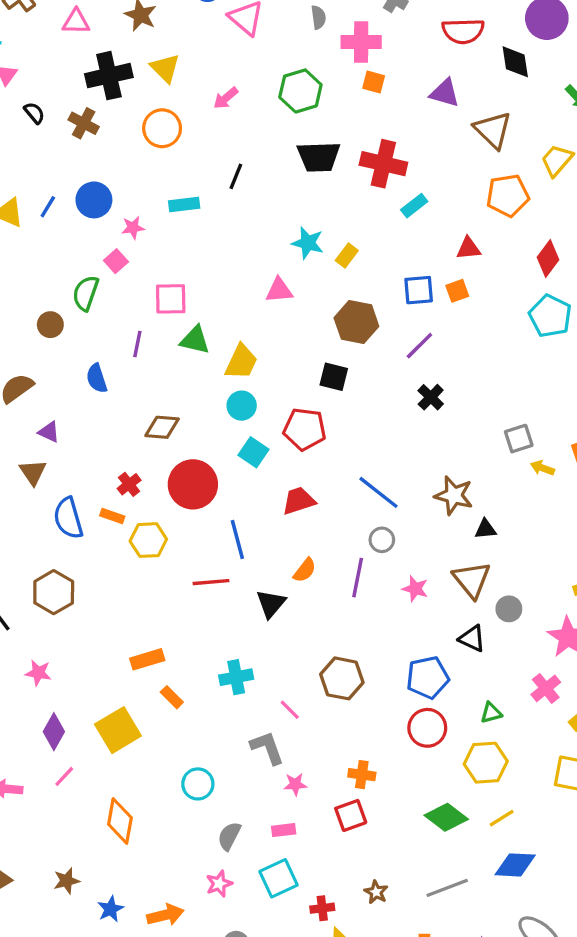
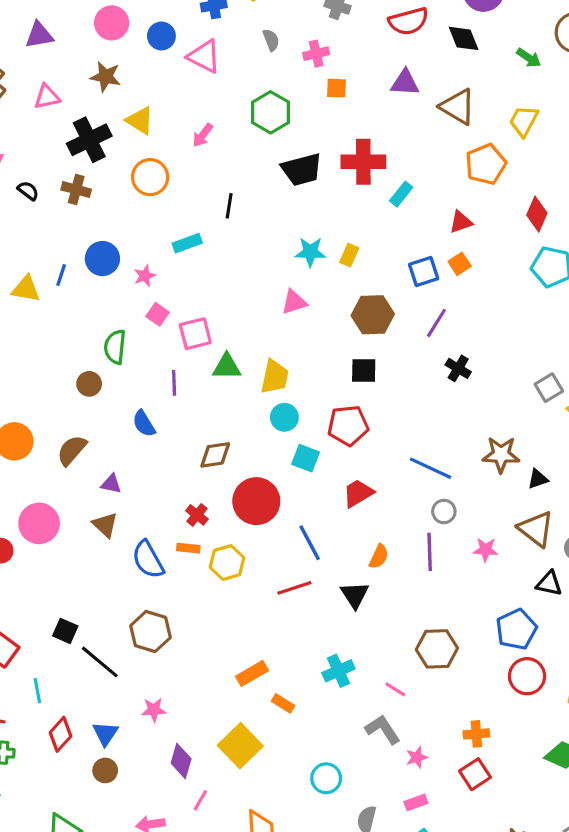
pink cross: (361, 42) -> (316, 54), size x0.7
pink square: (116, 261) -> (158, 314), moved

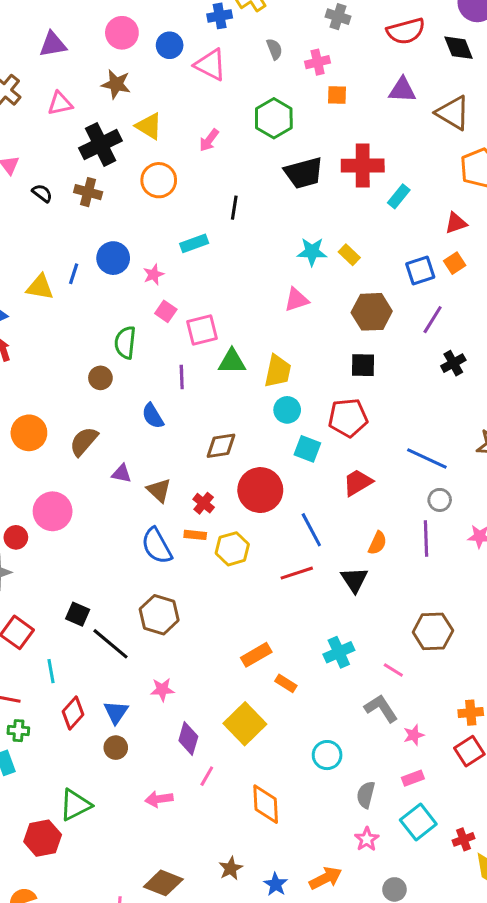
yellow rectangle: (349, 255) -> (349, 255), turned -70
black cross: (458, 368) -> (453, 363), turned 30
brown triangle: (105, 525) -> (159, 490), moved

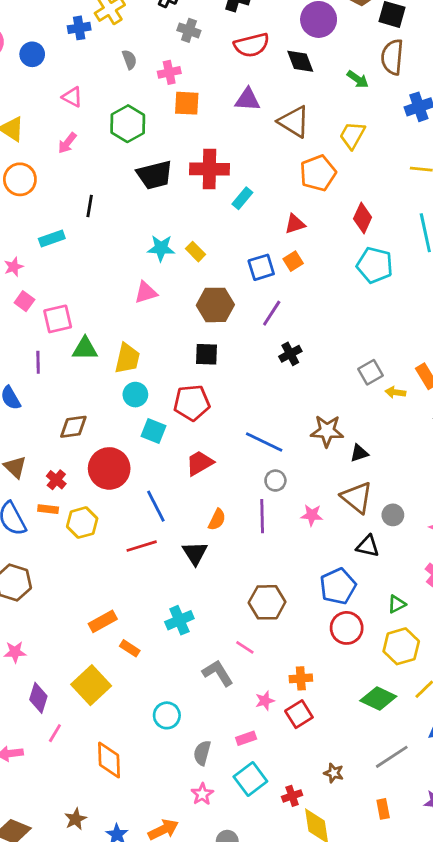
pink triangle: (210, 65) -> (72, 97), moved, size x0.7
orange square: (337, 95) -> (187, 103), size x1.4
pink line: (393, 670) -> (245, 647), moved
pink star: (414, 735) -> (265, 701), moved

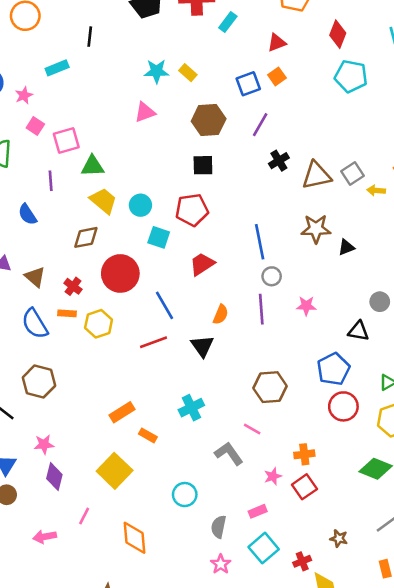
yellow trapezoid: (127, 358) -> (103, 201), moved, turned -60
blue line: (264, 442) -> (260, 242), turned 56
brown triangle: (357, 497) -> (316, 175), moved, turned -48
purple diamond: (38, 698) -> (54, 477), moved

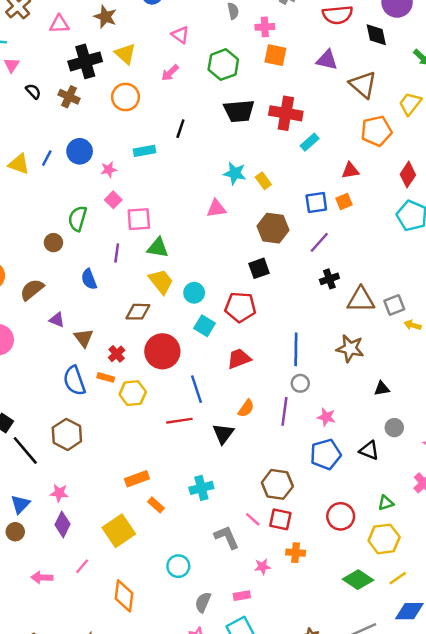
black square: (203, 165) -> (259, 268), turned -30
black triangle: (346, 247) -> (382, 389), moved
blue pentagon: (333, 369) -> (326, 454), moved
red square: (304, 487) -> (280, 519), moved, turned 35

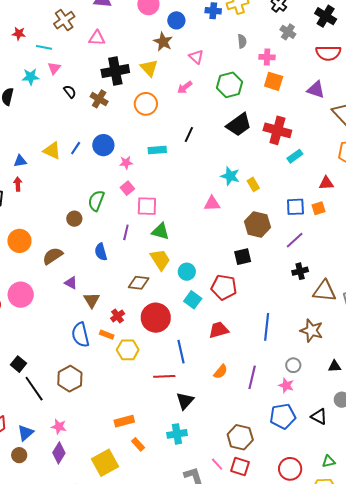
brown star: (105, 17) -> (163, 42), moved
black trapezoid: (239, 111) -> (239, 125), turned -36
gray circle: (300, 383) -> (293, 365), moved
black triangle: (223, 434) -> (185, 401), moved

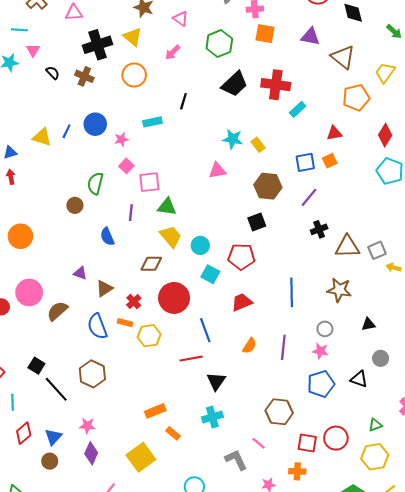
brown semicircle: (53, 256) -> (57, 311), moved
brown triangle: (92, 300) -> (104, 288), turned 36
red square: (240, 467) -> (307, 443), moved

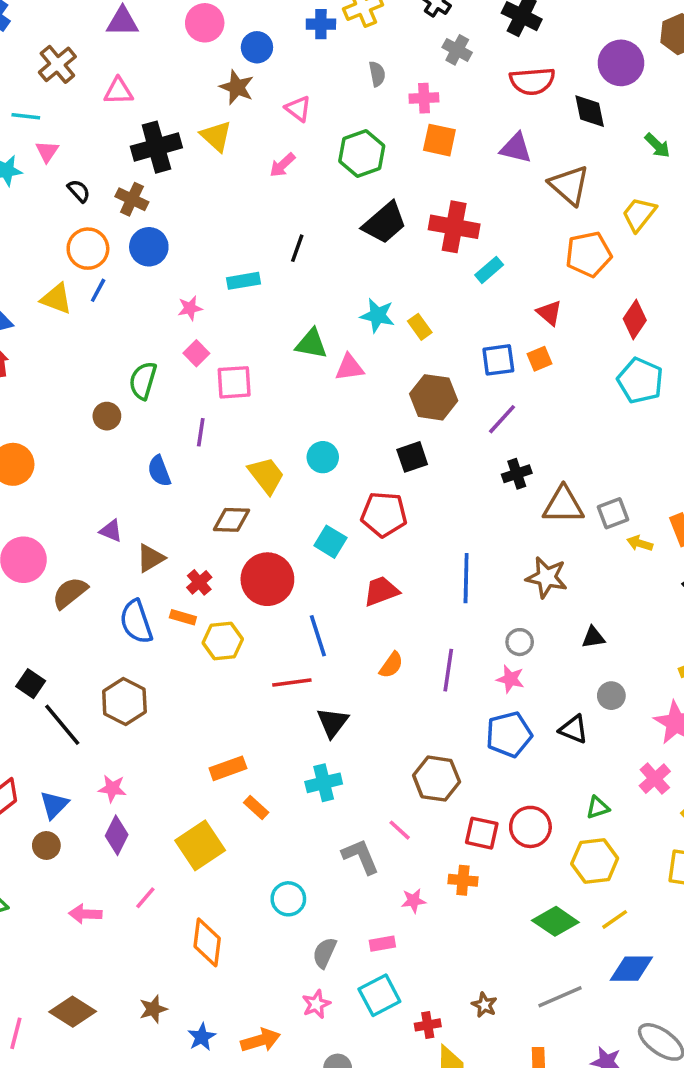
orange circle: (134, 75) -> (88, 249), moved
blue circle: (95, 124) -> (149, 247), moved
red triangle: (334, 133) -> (549, 313), turned 49
green triangle: (167, 207) -> (311, 344), moved
cyan circle: (200, 245) -> (323, 457), moved

